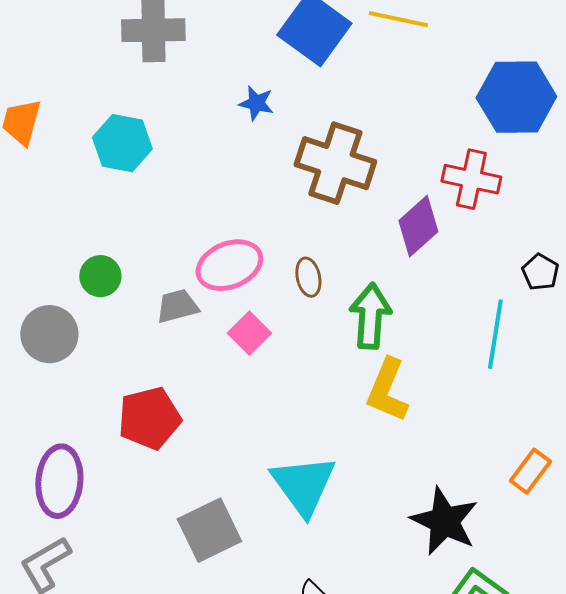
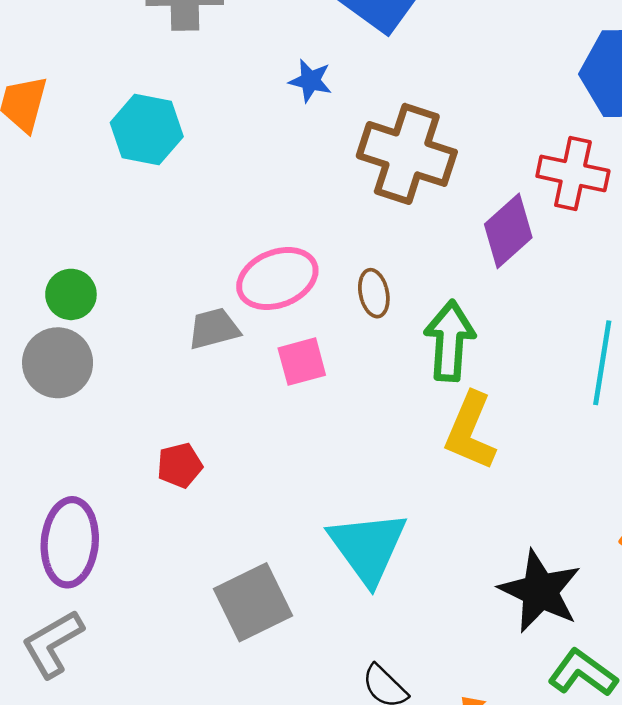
green circle: (100, 276) -> (71, 294), moved
pink square: (249, 333) -> (302, 362), turned 30
red pentagon: (149, 418) -> (180, 465), size x0.6

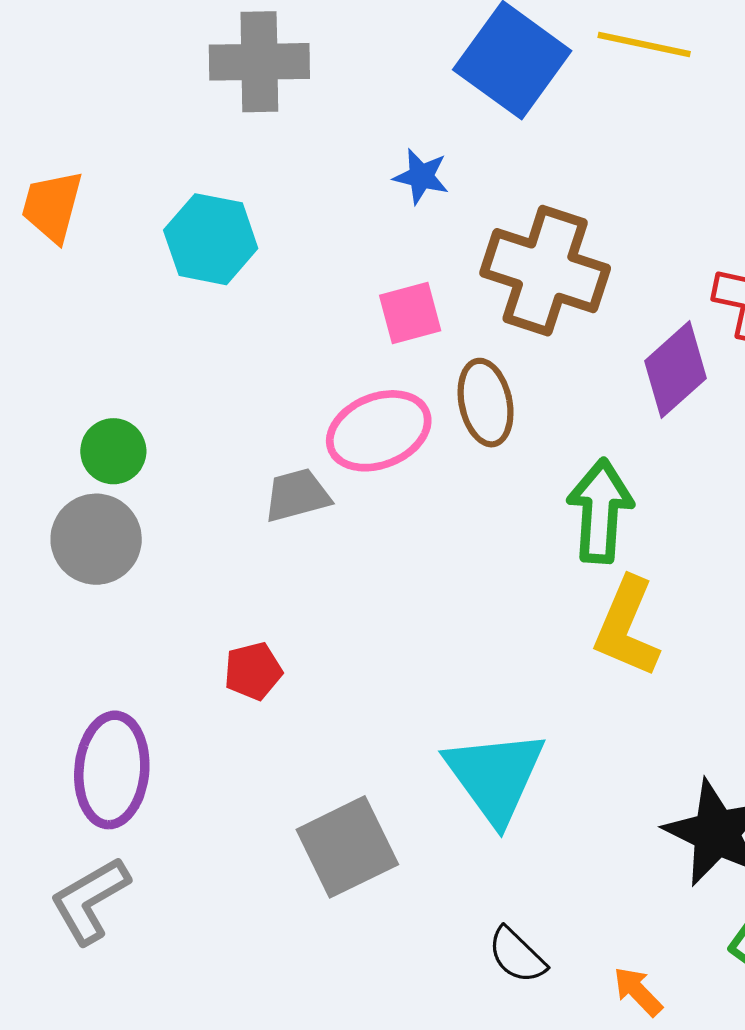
brown ellipse: (374, 293) -> (486, 403), moved, size x1.4
pink square: (302, 362) -> (410, 313), moved

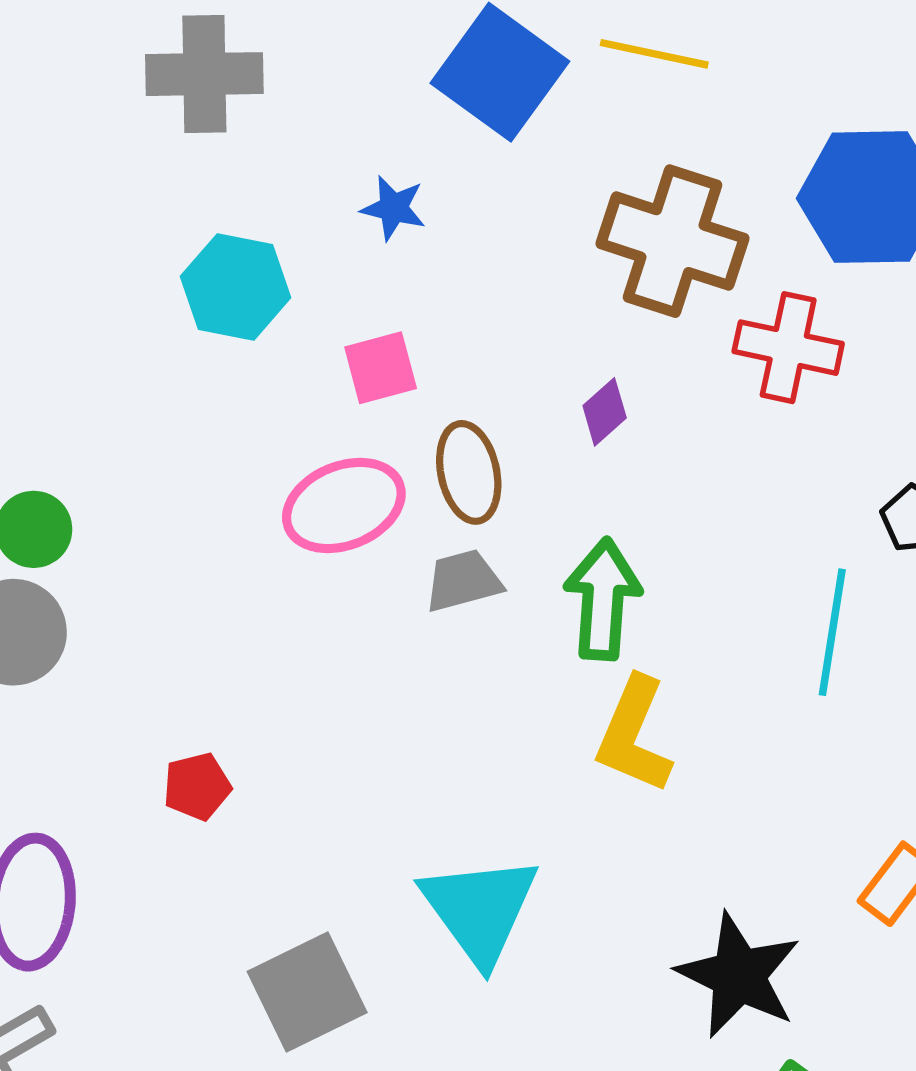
cyan hexagon: (211, 239) -> (236, 287), moved
brown cross: (545, 271) -> (673, 241), moved
purple diamond: (676, 370) -> (605, 412), moved, size x0.6
gray trapezoid: (297, 495) -> (463, 581), moved

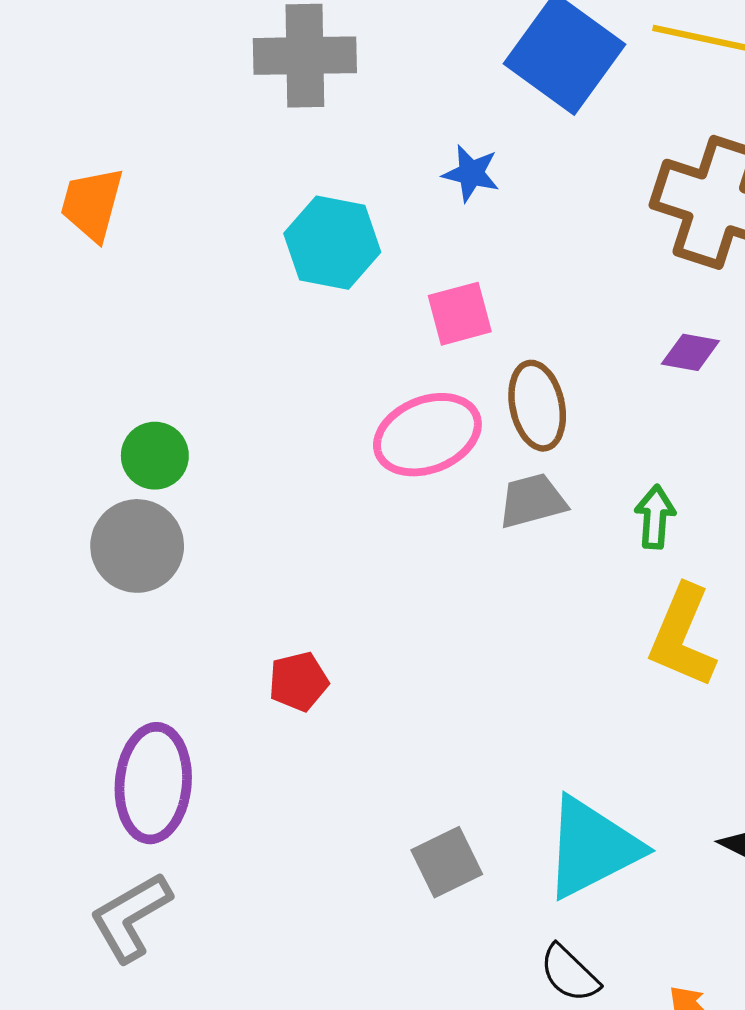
purple diamond: (605, 412) -> (690, 352), moved, turned 52
green arrow: (603, 599) -> (655, 517), size x0.6
cyan triangle: (480, 909) -> (592, 848), moved, turned 39
gray square: (307, 992) -> (447, 862), moved, size x0.7

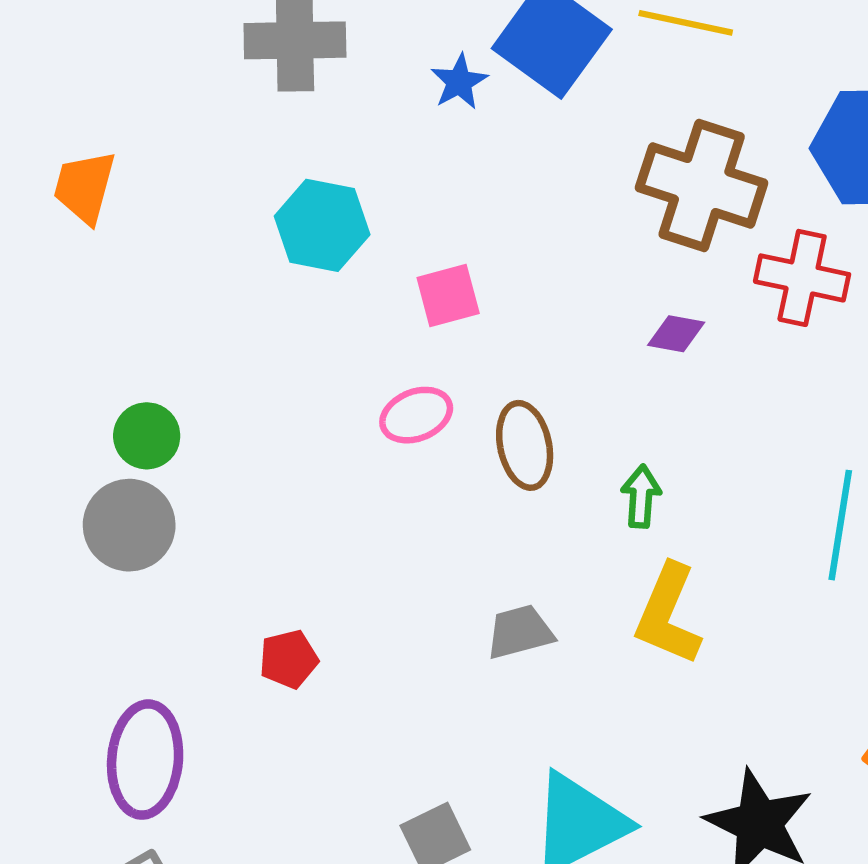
blue star: (471, 173) -> (459, 82), moved, turned 30
brown ellipse: (537, 406) -> (525, 445), moved
pink ellipse: (427, 435) -> (416, 415), size x0.7
gray trapezoid: (532, 501) -> (520, 632), moved

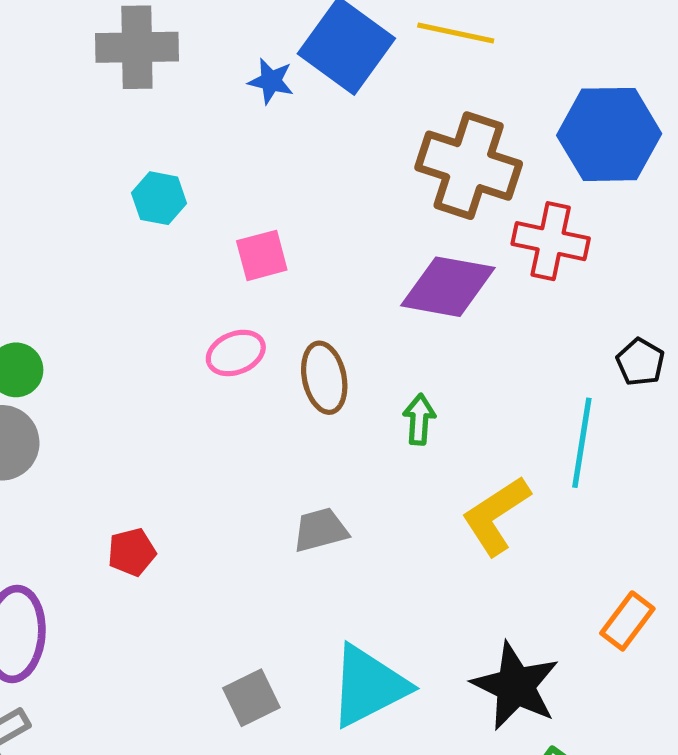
blue star: (459, 82) -> (271, 81), turned -30
cyan hexagon: (322, 225) -> (159, 198), size x0.7
purple diamond: (676, 334) -> (448, 287), size x2.0
yellow L-shape: (668, 614) -> (496, 516), moved, turned 34

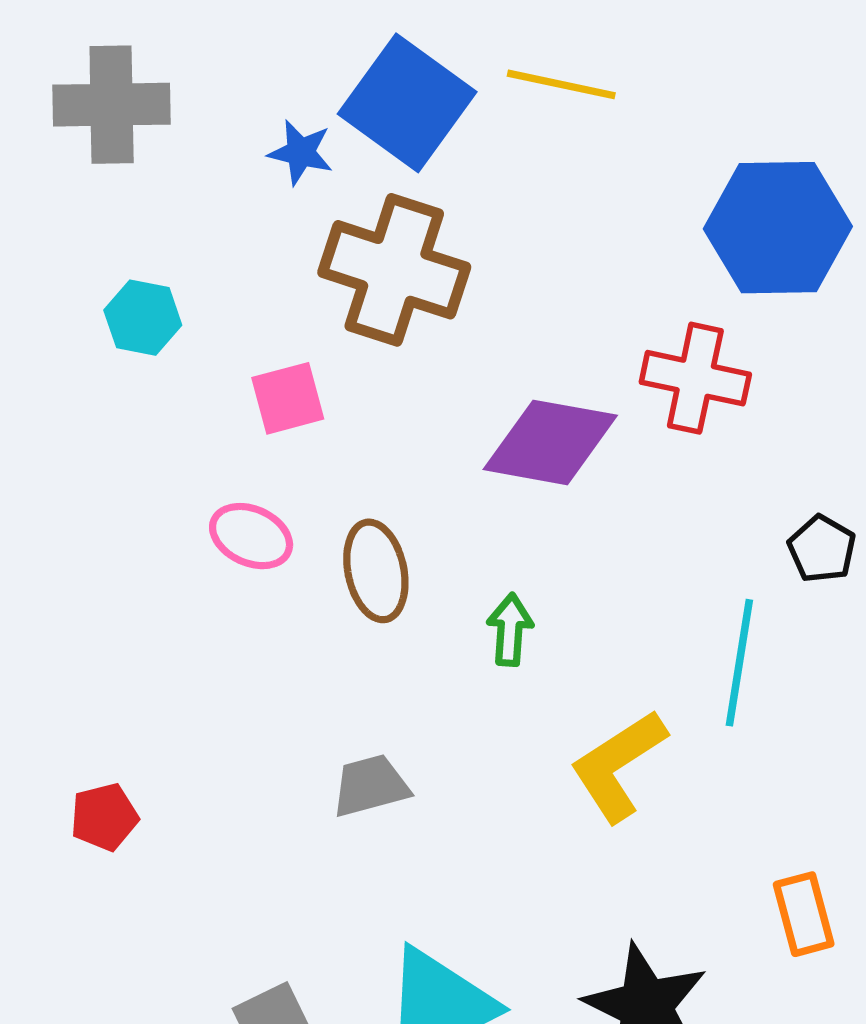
brown cross: (469, 166) -> (394, 270), moved
pink ellipse: (236, 353) -> (251, 536), turned 46
orange rectangle: (627, 621) -> (804, 914), turned -52

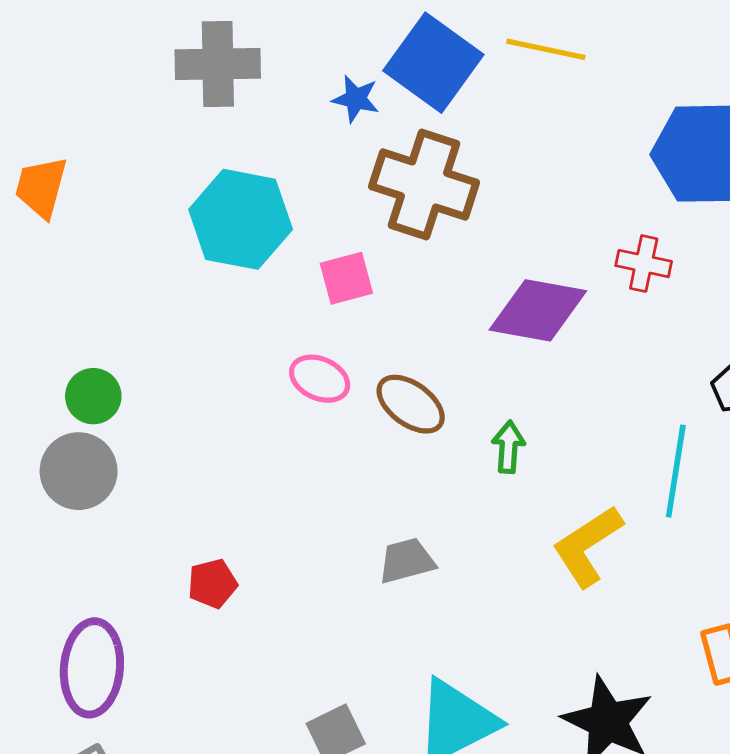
cyan hexagon: (143, 318) -> (241, 219), size x1.8
red cross: (695, 378) -> (644, 264), size x0.7
brown ellipse: (376, 571) -> (411, 404), turned -42

